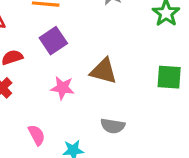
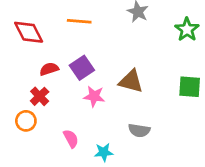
purple square: (53, 41) -> (82, 68), moved

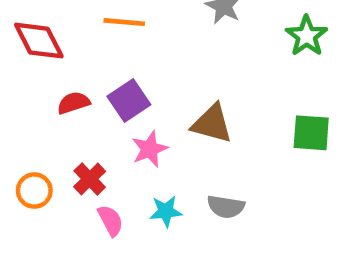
red cross: (40, 96) -> (90, 179), moved
pink star: (94, 96) -> (150, 149), turned -30
cyan star: (104, 152) -> (166, 211), moved

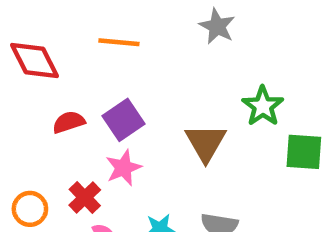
green star: (307, 36) -> (263, 106), moved
brown triangle: (212, 124) -> (206, 143), turned 45
pink star: (150, 149) -> (124, 168), moved

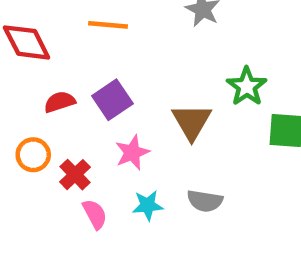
pink star: (124, 168) -> (132, 153), moved
orange circle: (30, 209) -> (33, 155), moved

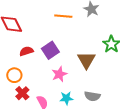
orange line: (108, 25) -> (63, 16), moved
red cross: (75, 175) -> (22, 93), moved

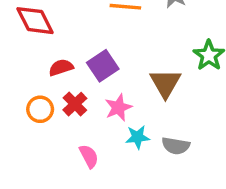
red cross: (22, 93) -> (75, 104), moved
cyan star: (66, 98) -> (138, 137), moved

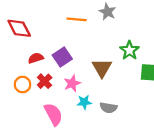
pink semicircle: (89, 156) -> (53, 114), size x1.5

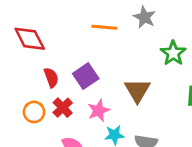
green star: (129, 50) -> (173, 53), moved
red semicircle: (36, 58) -> (51, 78), turned 88

